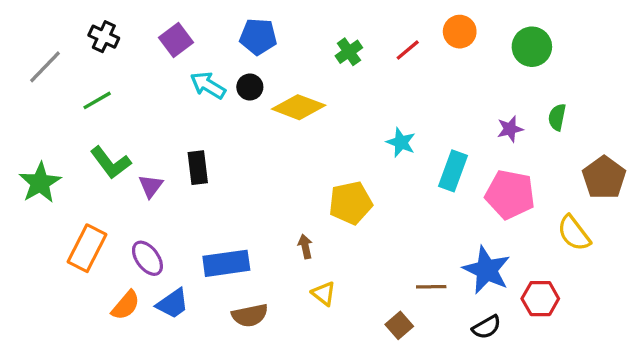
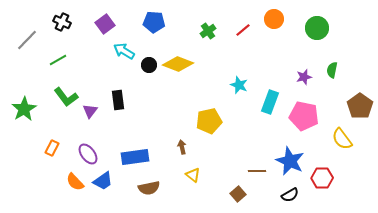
black circle: (250, 87) -> (149, 65), moved
orange rectangle: (87, 248) -> (52, 148), size x0.6
orange semicircle: (126, 305) -> (75, 182), turned 96

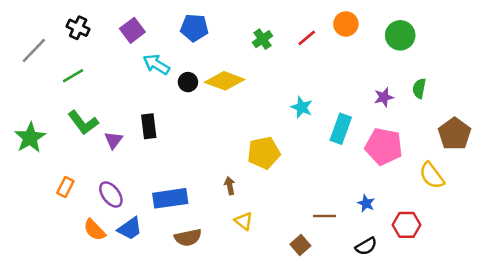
blue star: (290, 161) -> (366, 203), size x0.5

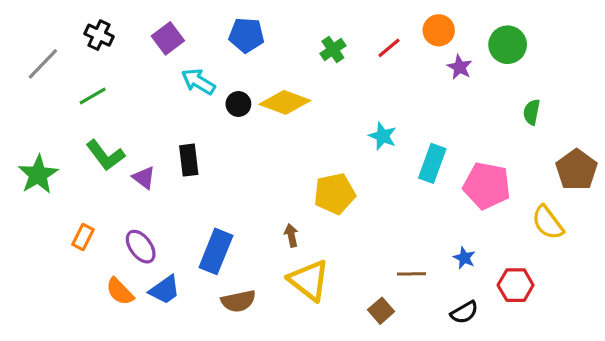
purple star: (384, 97) -> (460, 67), moved, turned -30
purple triangle: (113, 140) -> (144, 178), turned -30
blue rectangle: (170, 198) -> (216, 251), turned -60
yellow triangle: (244, 221) -> (309, 280), size x1.8

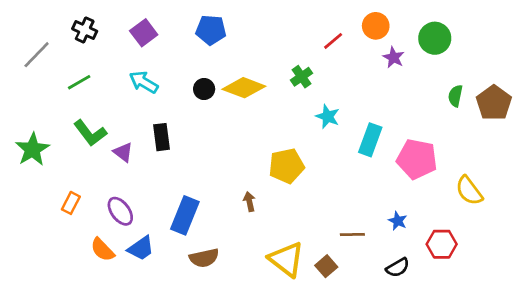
green cross: (333, 50) -> (302, 77), moved
cyan arrow: (198, 82) -> (144, 82), moved
brown pentagon: (577, 170) -> (494, 103), moved
yellow triangle: (309, 280) -> (286, 259), moved

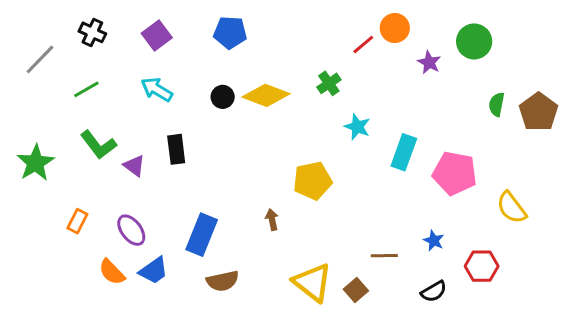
orange circle: (376, 26) -> (395, 28), moved

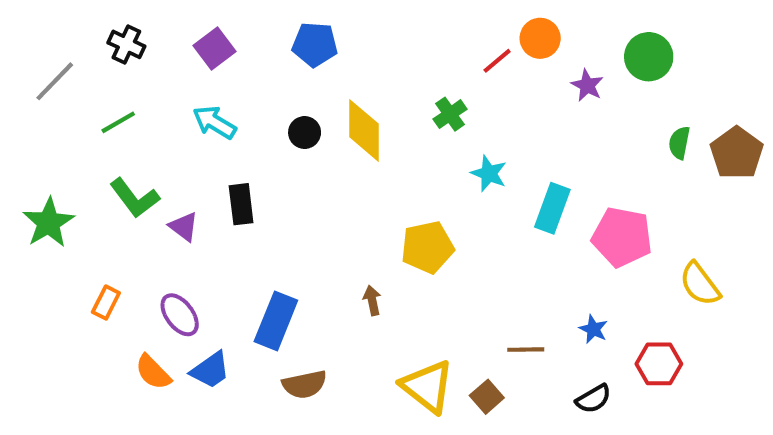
yellow diamond: (266, 95) -> (364, 130), turned 69

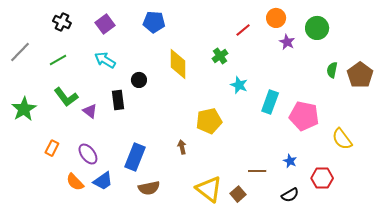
orange circle: (540, 38) -> (276, 18), moved
gray line: (55, 81) -> (20, 52), moved
black circle: (305, 133) -> (139, 80), moved

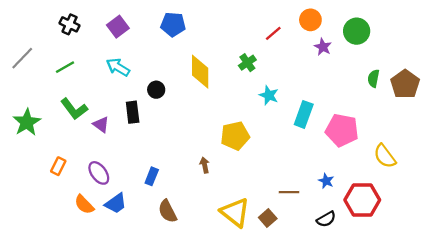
blue rectangle: (135, 157) -> (152, 176), size x0.6
red hexagon: (322, 178) -> (362, 200), size x1.4
brown semicircle: (149, 188) -> (167, 211), turned 75

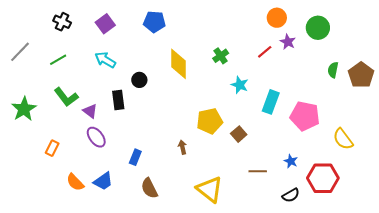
red line: (273, 33) -> (265, 52), moved
purple ellipse: (99, 173) -> (96, 137), moved
brown square: (268, 218) -> (239, 134), moved

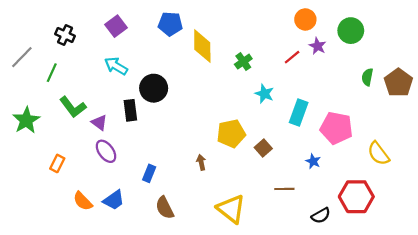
black cross: (62, 22) -> (65, 35), moved
green line: (58, 60) -> (52, 73), moved, turned -36
yellow diamond: (178, 64) -> (202, 46), moved
black circle: (139, 80) -> (154, 88), size x1.6
blue star: (291, 161) -> (313, 161), moved

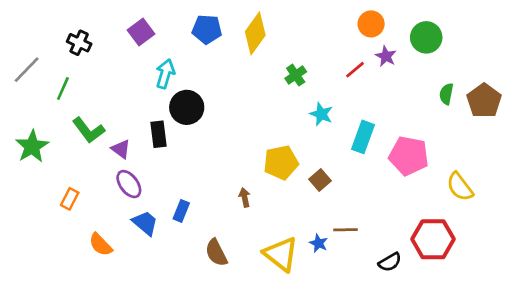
yellow diamond: (202, 46) -> (255, 33), moved, turned 36
cyan arrow: (116, 66) -> (165, 74), moved, turned 75
blue star: (313, 161) -> (319, 243), moved
blue trapezoid: (114, 200) -> (145, 223), moved, turned -105
brown semicircle: (165, 208) -> (216, 253), moved

